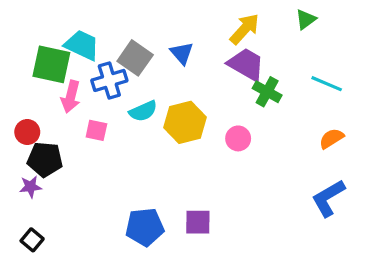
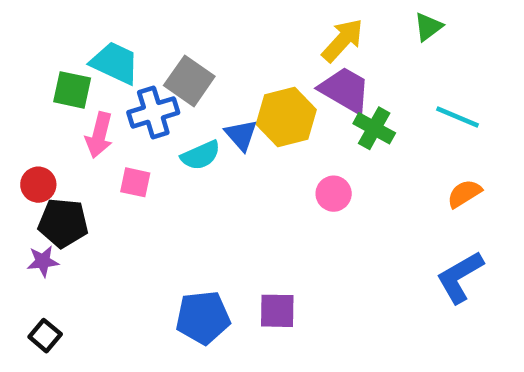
blue triangle: (182, 53) -> (241, 135), moved
green square: (51, 64) -> (72, 90), size x0.7
yellow hexagon: (185, 122) -> (286, 117), moved

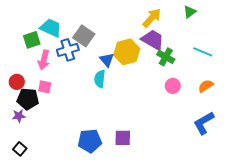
green square: (72, 90) -> (32, 40), turned -30
cyan semicircle: (201, 155) -> (100, 79), moved, turned 120
pink square: (135, 182) -> (45, 87), moved
pink circle: (334, 194) -> (173, 86), moved

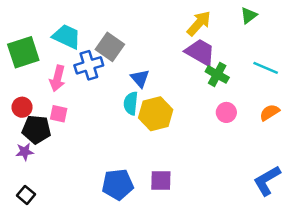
green square: (32, 40) -> (23, 52), moved, size x1.4
yellow hexagon: (127, 52) -> (156, 114), moved
blue L-shape: (204, 123) -> (267, 181), moved

